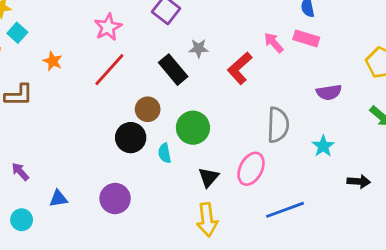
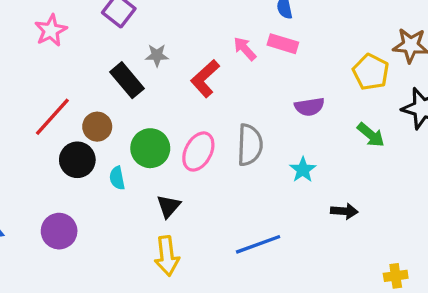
red line: (109, 70) -> (52, 117), moved
pink ellipse: (251, 169) -> (198, 151), moved

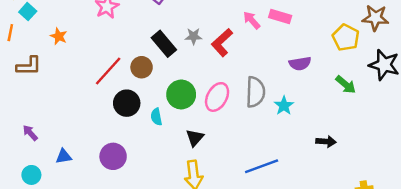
gray star: (157, 55) -> (194, 36), moved
brown circle: (97, 127) -> (142, 67), moved
cyan star: (303, 170) -> (284, 106), moved

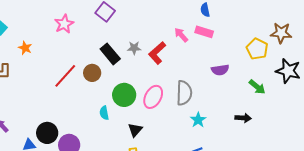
black circle: (127, 103) -> (47, 133), moved
cyan star: (284, 106) -> (198, 120), moved
black arrow: (326, 142) -> (243, 118), moved

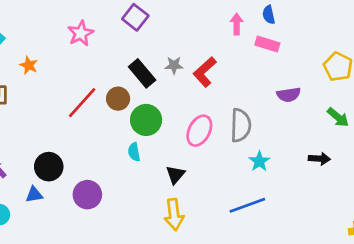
pink arrow: (181, 35) -> (237, 24), moved, turned 42
green circle: (124, 95) -> (146, 120), moved
black circle: (47, 133) -> (49, 167), moved

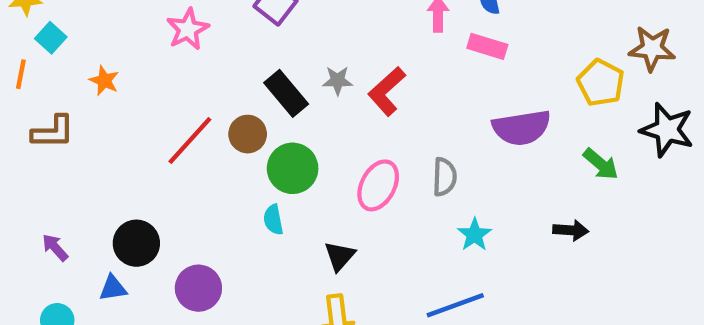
purple semicircle: (289, 95) -> (522, 128), size x1.5
gray semicircle: (241, 125) -> (445, 177), size x0.7

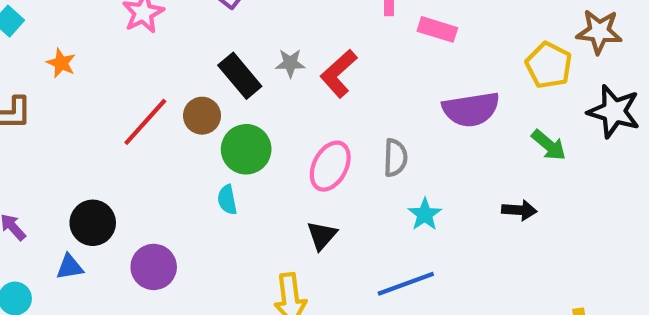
black triangle: (340, 256) -> (322, 235), moved

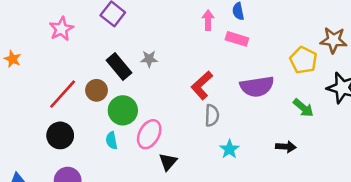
red L-shape: (339, 74) -> (202, 85), moved
pink ellipse: (330, 166) -> (149, 134), moved
black circle: (93, 223) -> (60, 135), moved

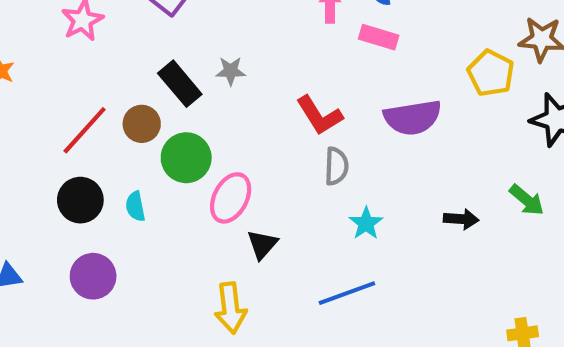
red L-shape: (202, 85) -> (319, 115), turned -80
green arrow: (303, 108) -> (527, 200), moved
cyan semicircle: (112, 140) -> (135, 206), moved

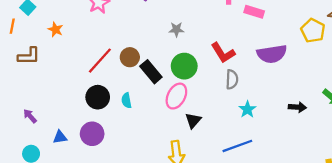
black rectangle: (180, 84) -> (151, 72), moved
green circle: (186, 158) -> (184, 66), moved
purple circle: (93, 276) -> (92, 134), moved

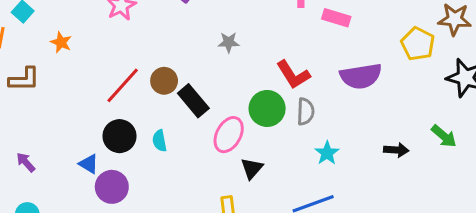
green circle: (184, 66) -> (267, 108), moved
blue triangle: (60, 137) -> (89, 164), moved, turned 40

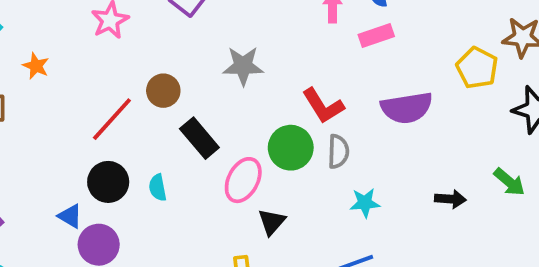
pink rectangle: (336, 18) -> (376, 35), turned -36
gray star: (229, 42) -> (243, 66), size x1.5
brown circle: (164, 81) -> (163, 91), moved
cyan star: (327, 153) -> (365, 203), turned 30

